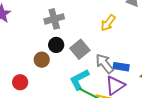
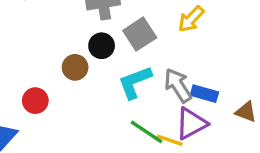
gray square: (80, 49) -> (140, 34), moved
cyan L-shape: (79, 80) -> (135, 82), moved

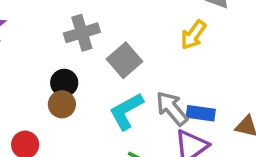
yellow arrow: (191, 19) -> (193, 35), moved
black circle: (102, 46) -> (64, 83), moved

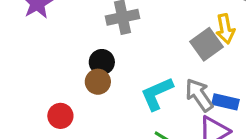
yellow arrow: (193, 35) -> (225, 29), turned -52
gray square: (125, 60) -> (207, 44), moved

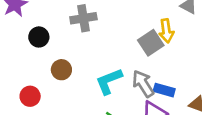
black circle: (102, 62) -> (39, 37), moved

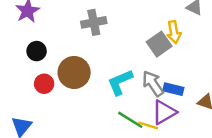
black circle: (39, 37) -> (37, 51), moved
brown circle: (61, 70) -> (74, 72), size x1.6
red circle: (30, 96) -> (44, 84), moved

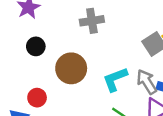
red circle: (44, 84) -> (37, 98), moved

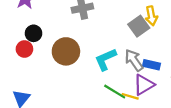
red circle: (37, 98) -> (24, 49), moved

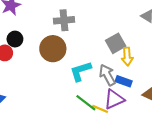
yellow arrow: (151, 16) -> (127, 56), moved
brown circle: (66, 51) -> (53, 49), moved

